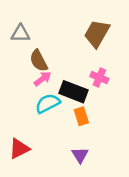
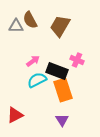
brown trapezoid: (97, 34) -> (60, 26), moved
brown semicircle: (39, 61) -> (30, 20), moved
orange rectangle: (81, 116) -> (63, 90), size x1.6

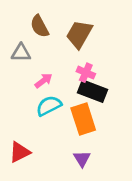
gray triangle: (16, 26) -> (21, 53), moved
pink cross: (77, 60) -> (86, 73), moved
black rectangle: (57, 71) -> (92, 91), moved

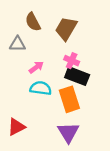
cyan semicircle: (49, 106) -> (41, 88), turned 35
purple triangle: (82, 159) -> (68, 132), size x1.5

